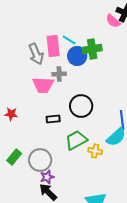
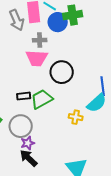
pink trapezoid: (43, 85) -> (37, 58), moved
black rectangle: (53, 119) -> (24, 96), moved
green trapezoid: (76, 140) -> (42, 99), moved

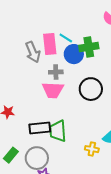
black circle: (62, 72) -> (91, 89), moved
black rectangle: (24, 96) -> (40, 128), size x1.5
green trapezoid: (42, 99) -> (58, 131), turned -65

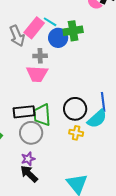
pink rectangle: (50, 44) -> (34, 28), turned 45
black circle: (91, 89) -> (75, 109), moved
gray circle: (37, 158) -> (31, 133), moved

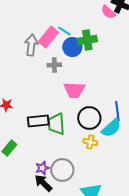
gray arrow: (17, 36) -> (31, 45), turned -150
pink trapezoid: (37, 74) -> (74, 90), moved
gray circle: (31, 133) -> (62, 170), moved

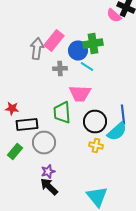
cyan line: (64, 31) -> (87, 66), moved
black rectangle: (38, 121) -> (27, 124), moved
green trapezoid: (56, 124) -> (62, 112), moved
gray circle: (62, 170) -> (44, 142), moved

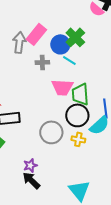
green cross: (93, 44) -> (75, 37), turned -36
green trapezoid: (62, 112) -> (80, 94), moved
gray circle: (44, 142) -> (51, 132), moved

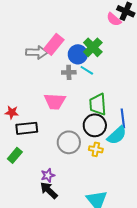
gray arrow: (19, 42) -> (37, 52), turned 85
gray cross: (42, 62) -> (69, 72), moved
pink trapezoid: (62, 87) -> (55, 101), moved

